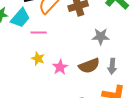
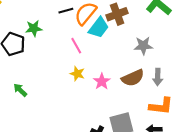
cyan trapezoid: (20, 18) -> (99, 28), moved
pink line: (39, 33) -> (76, 46), turned 63

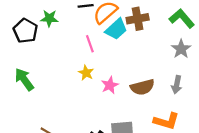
gray star: (143, 46) -> (181, 49), moved, turned 30
gray arrow: (158, 77) -> (177, 85), moved
green arrow: (20, 90) -> (24, 79), size x1.5

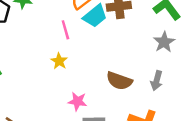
pink star: (110, 85) -> (77, 101), moved, turned 30
brown semicircle: (142, 87) -> (119, 81), turned 30

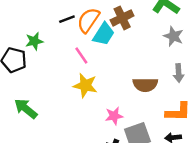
yellow star: (59, 61) -> (85, 85), size x1.5

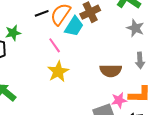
yellow star: (85, 85) -> (58, 72), turned 30
pink star: (114, 116) -> (119, 100), moved

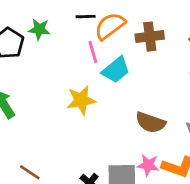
cyan trapezoid: (74, 26) -> (116, 70), moved
pink line: (55, 45) -> (93, 52), moved

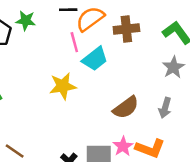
brown semicircle: (151, 123) -> (126, 108), turned -56
pink star: (148, 165) -> (123, 146), turned 30

